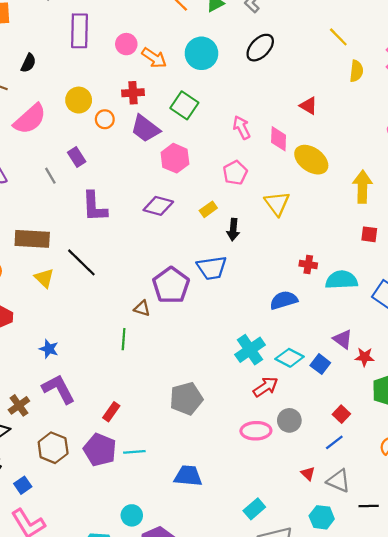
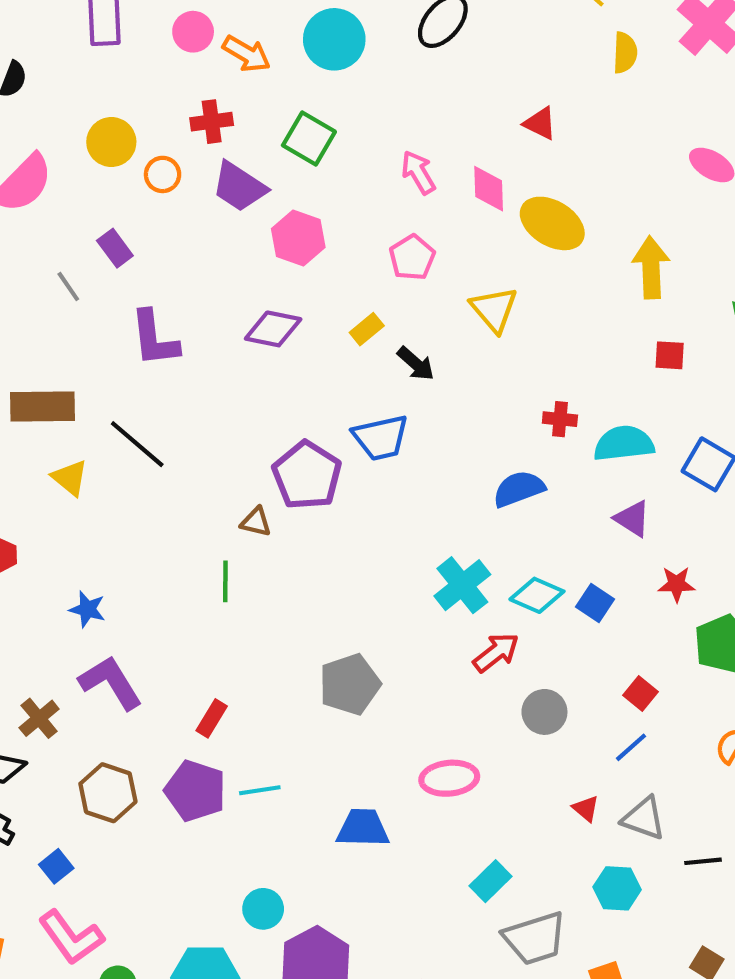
black arrow: (233, 230) -> (416, 364), turned -50
purple triangle: (343, 339) -> (632, 519), moved
pink ellipse: (256, 431) -> (449, 778), moved

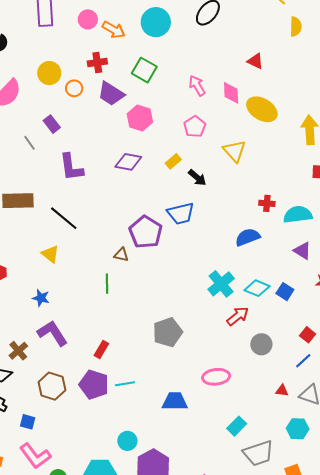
yellow triangle: (70, 478) -> (50, 254), moved
red triangle: (586, 809) -> (282, 390), turned -32
blue square: (56, 866) -> (28, 422), turned -35

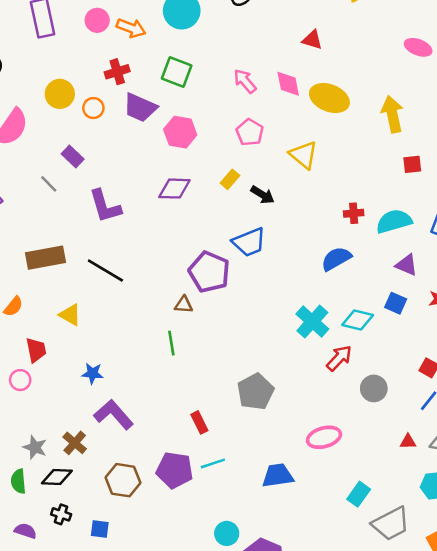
yellow triangle: (50, 254) -> (70, 315), moved
blue square: (285, 292) -> (396, 303), moved
red rectangle: (101, 350) -> (199, 422), moved, turned -48

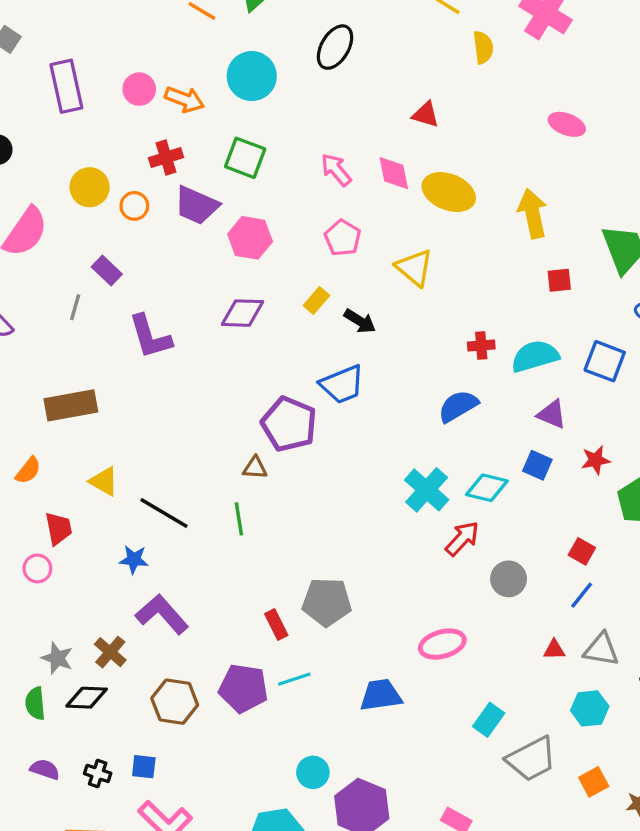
gray line: (49, 184) -> (75, 307), turned 60
black line: (105, 270) -> (164, 513), moved
gray pentagon: (256, 392) -> (327, 602), moved, turned 30
black cross: (61, 514) -> (98, 773), moved

